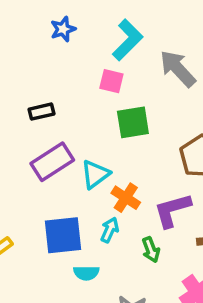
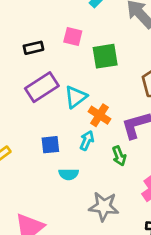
pink square: (111, 81) -> (73, 37), moved
blue square: (63, 235) -> (50, 145), size x0.6

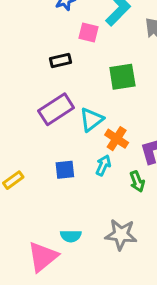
pink square: (73, 37) -> (89, 33), moved
black rectangle: (33, 48) -> (60, 61), moved
cyan semicircle: (69, 174) -> (71, 236), moved

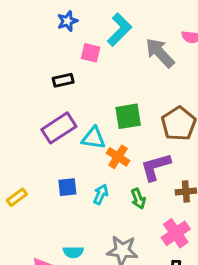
green square: (122, 77) -> (128, 116), moved
cyan triangle: (91, 120) -> (93, 138), turned 45
cyan arrow: (103, 165) -> (101, 194), moved

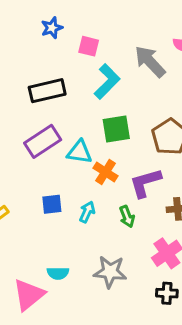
cyan L-shape: (119, 30) -> (107, 82), moved
pink square: (91, 53) -> (89, 46), moved
black rectangle: (63, 80) -> (47, 91), size x1.6

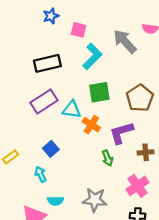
blue square: (52, 204) -> (51, 149), turned -35
cyan arrow: (87, 212) -> (40, 174), moved, turned -49

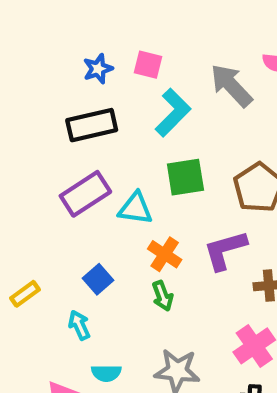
blue star: (51, 16) -> (98, 69), moved
orange cross: (91, 125) -> (165, 254), moved
green arrow: (107, 158) -> (163, 296), moved

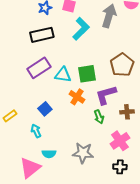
gray arrow: (231, 85) -> (109, 16), turned 60
green square: (185, 177) -> (87, 74), moved
green arrow: (163, 296) -> (99, 117), moved

